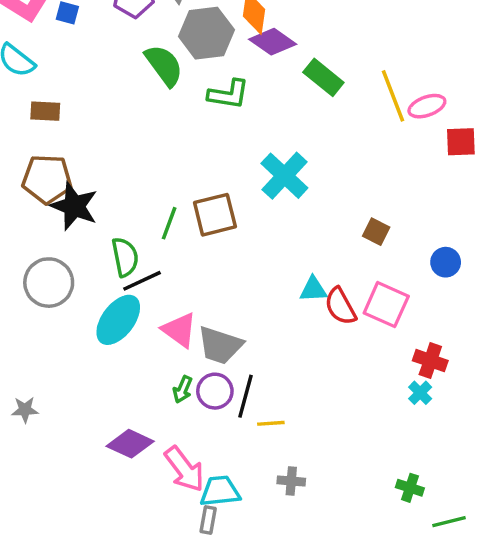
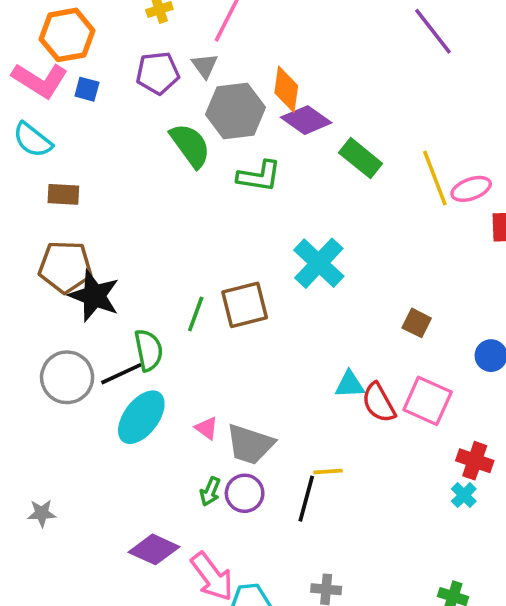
black line: (142, 281) -> (121, 374), moved
pink triangle: (179, 330) -> (207, 428), size x0.6
black line: (245, 396) -> (306, 499), moved
yellow line: (271, 423) -> (328, 472), moved

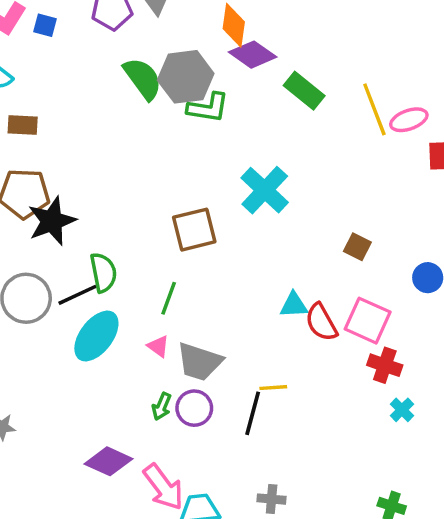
gray hexagon: (236, 111) -> (186, 77), moved
black star: (94, 296) -> (52, 221), turned 30
green line: (196, 314) -> (169, 298), moved
red cross: (475, 461) -> (385, 365), moved

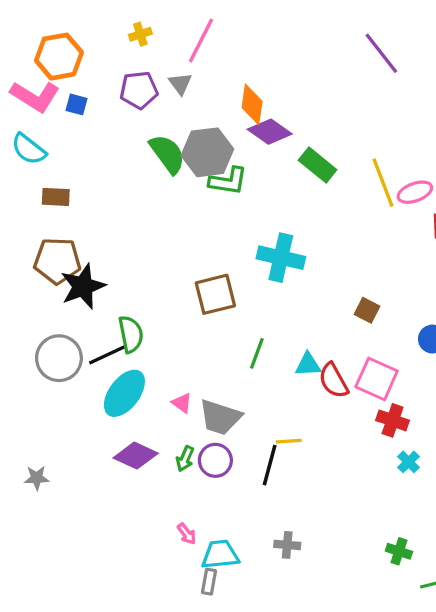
cyan cross: (265, 190) -> (281, 258), turned -30
green line: (169, 298) -> (257, 353), moved
purple diamond: (108, 461) -> (136, 456), moved
pink arrow: (163, 487) -> (187, 534), size x0.5

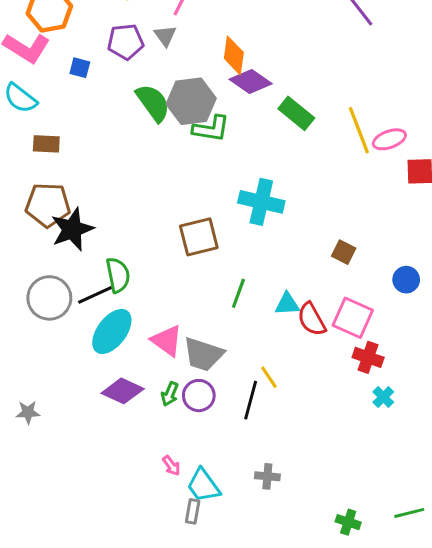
blue square: (77, 104) -> (80, 68), moved
pink triangle: (182, 403) -> (167, 341), size x1.6
yellow line: (289, 441) -> (269, 377), turned 60
green cross: (399, 551) -> (348, 522), moved
cyan trapezoid: (220, 554) -> (203, 485), turned -120

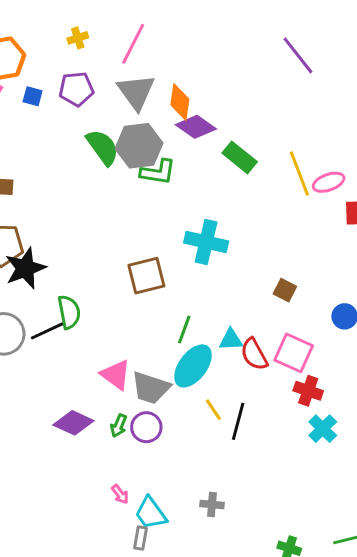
gray triangle: (165, 36) -> (136, 92), moved, size x1.8
blue square: (80, 68) -> (33, 96), moved
cyan ellipse: (112, 331) -> (193, 366), moved
cyan cross: (383, 397) -> (323, 429), size x1.4
black line: (251, 400) -> (238, 421), moved

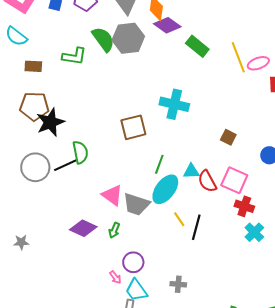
green L-shape: (158, 172) -> (74, 56), moved
purple circle: (146, 427) -> (133, 262), moved

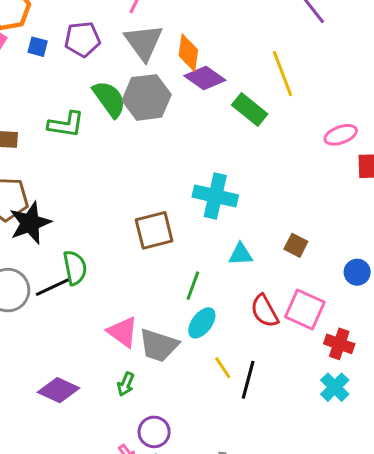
yellow line: (238, 57) -> (282, 74), moved
cyan triangle: (191, 171) -> (241, 254), moved
cyan ellipse: (165, 189) -> (202, 323), size x0.7
red cross: (244, 206) -> (339, 344), moved
purple diamond: (83, 228) -> (59, 390), moved

